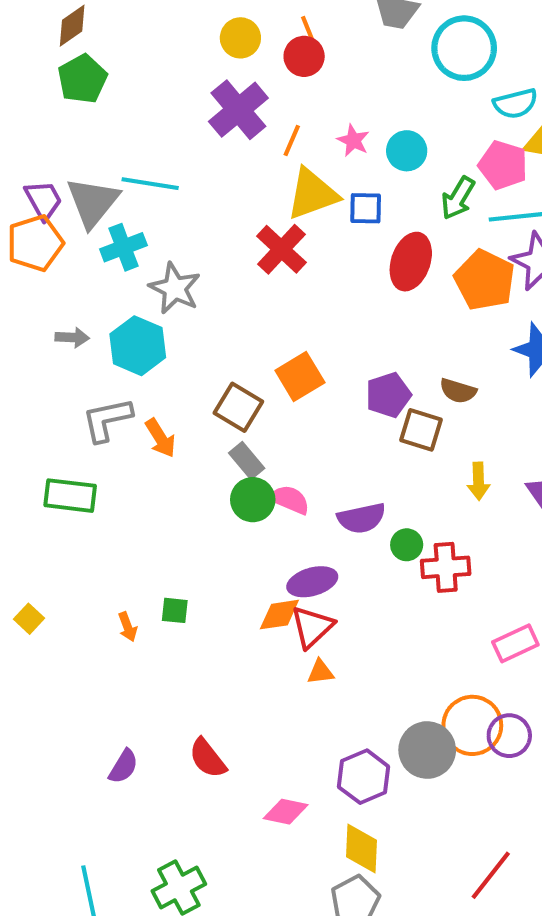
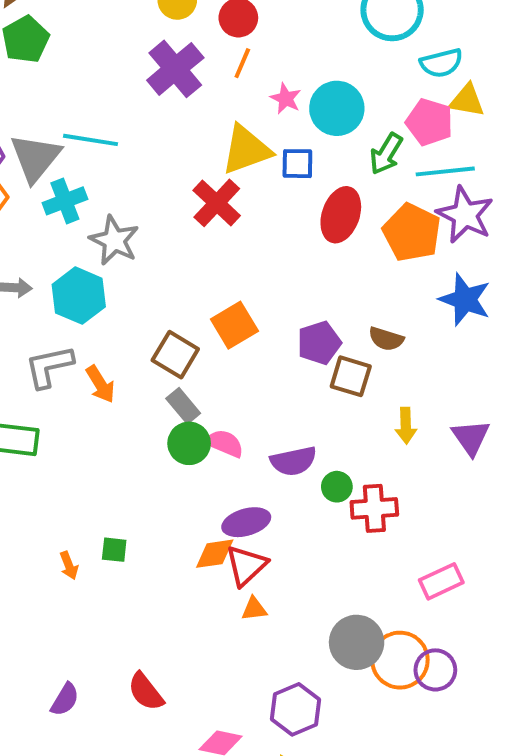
orange line: (292, 141) -> (242, 63), moved
cyan circle: (407, 151) -> (337, 108), size x1.4
gray circle: (427, 750) -> (357, 642), moved

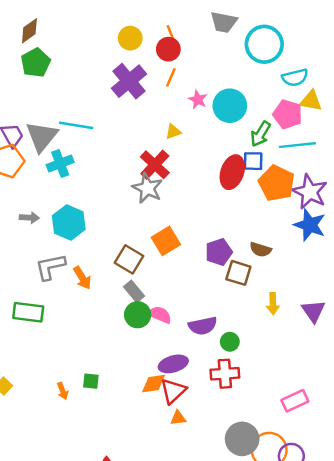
yellow triangle: (246, 150) -> (173, 132), size x0.5
blue square: (297, 164) -> (253, 161), moved
purple star: (465, 215) -> (310, 192), moved
gray star: (114, 240) -> (147, 188), moved
red cross: (374, 508) -> (225, 374), moved

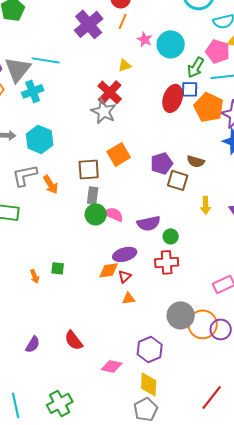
brown square: (129, 259) -> (89, 169), turned -35
gray rectangle: (134, 291) -> (93, 195), turned 48
red triangle: (173, 391) -> (125, 276), size x0.6

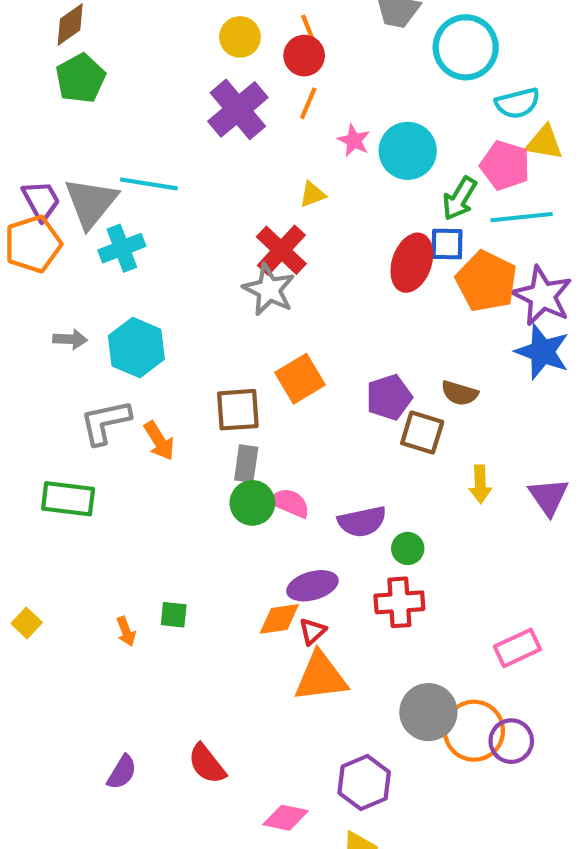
orange triangle: (129, 298) -> (321, 677), size x2.0

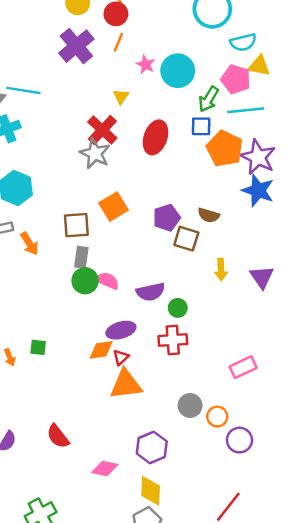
yellow triangle: (312, 194) -> (121, 97), turned -35
red ellipse: (412, 263) -> (155, 137), moved
gray circle: (428, 712) -> (190, 405), size x0.7
orange circle: (474, 731) -> (217, 417), size x0.6
purple circle: (511, 741) -> (239, 440), moved

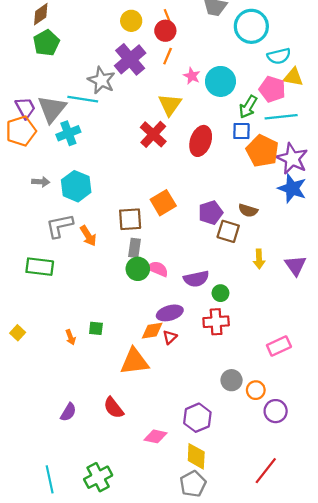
yellow triangle: (121, 97) -> (170, 105), size x1.6
gray star: (95, 153) -> (101, 80), moved
orange triangle: (126, 384) -> (134, 361), moved

